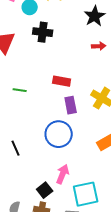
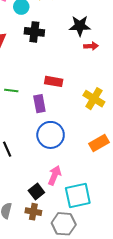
black star: (95, 16) -> (80, 26), moved, turned 30
purple rectangle: (71, 105) -> (39, 104), moved

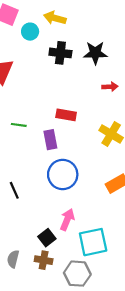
black cross: (34, 32) -> (60, 53), moved
red arrow: (91, 46) -> (110, 87), moved

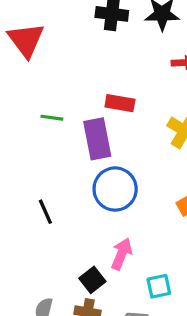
purple rectangle: (50, 140) -> (97, 139), size x1.4
cyan square: (93, 242) -> (159, 286), size x0.6

